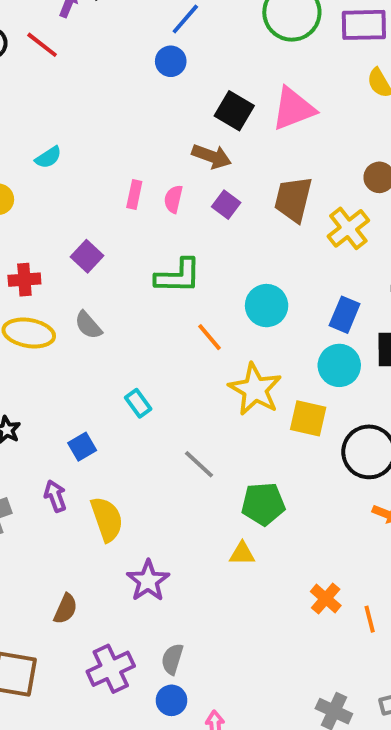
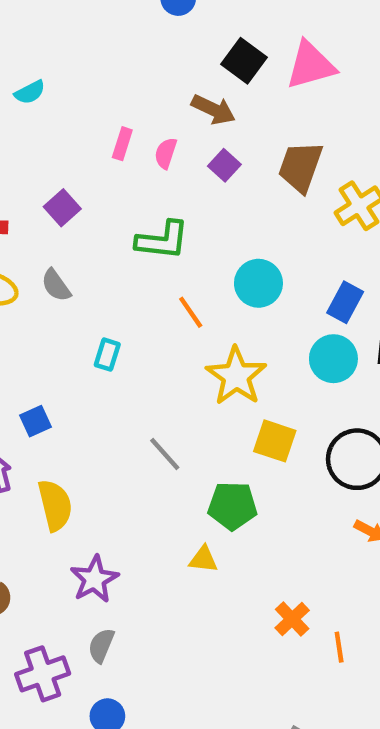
cyan rectangle: (138, 403) -> (107, 355), moved, turned 48
yellow square: (308, 418) -> (275, 441), moved
gray semicircle: (172, 659) -> (101, 645), moved

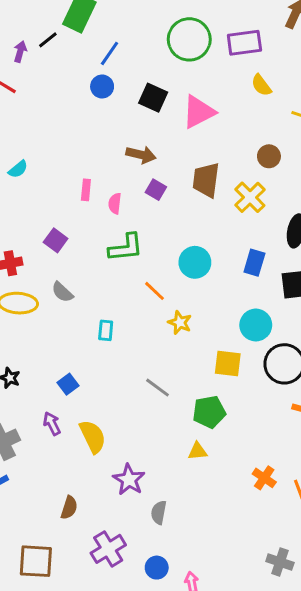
black square: (244, 61) -> (153, 98), moved
pink semicircle: (166, 153) -> (115, 203), moved
cyan circle: (333, 359) -> (256, 325), moved
yellow star: (236, 376) -> (180, 323), moved, size x0.6
gray semicircle: (101, 645) -> (159, 512), moved

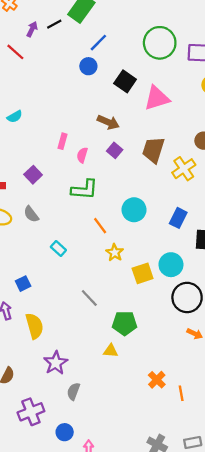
cyan rectangle: (106, 330) -> (58, 249), turned -63
yellow square: (228, 364) -> (143, 273), moved, turned -35

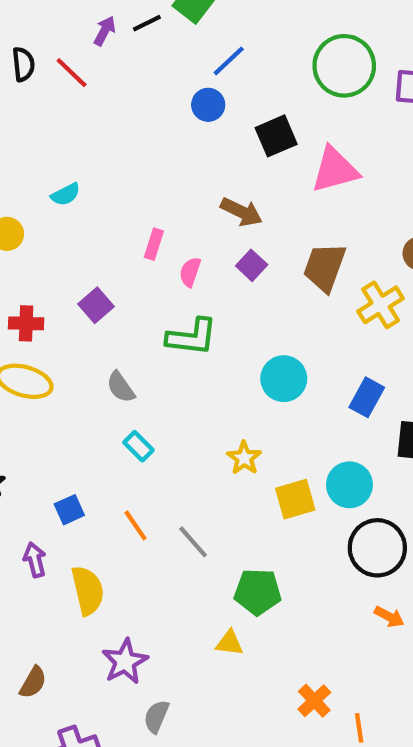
black square: (125, 81) -> (276, 136), turned 30
gray semicircle: (31, 214) -> (121, 387), moved
orange line: (100, 226) -> (136, 525), moved

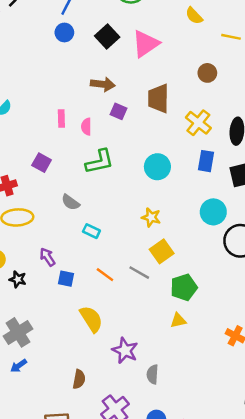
yellow cross: (381, 305) -> (198, 123), moved
yellow square: (295, 499) -> (162, 251), moved
blue square: (69, 510) -> (66, 279), turned -35
purple arrow: (35, 560) -> (47, 257), moved

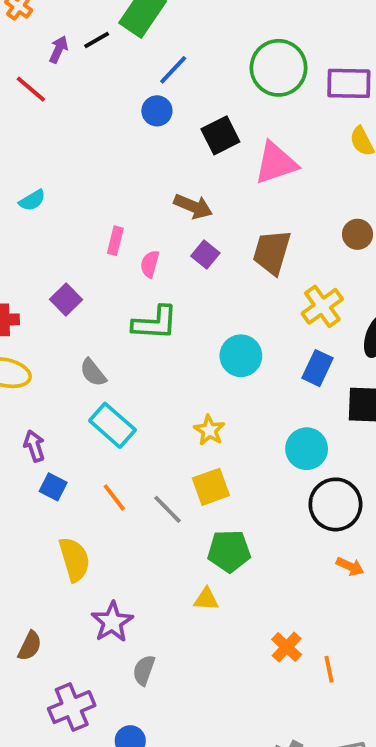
cyan rectangle: (91, 231) -> (112, 425), size x1.6

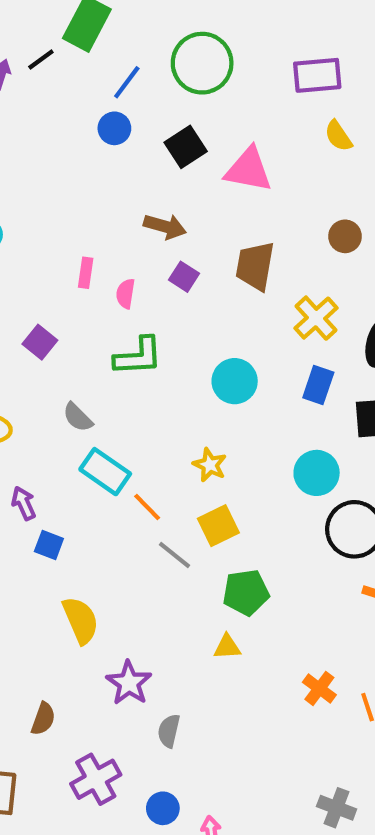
green circle: (279, 68) -> (202, 63), moved
pink triangle: (276, 163) -> (248, 170), turned 36
orange line: (114, 498) -> (147, 507), moved

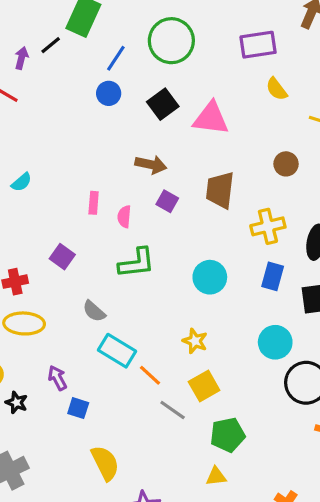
yellow cross: (316, 318) -> (268, 226), turned 32

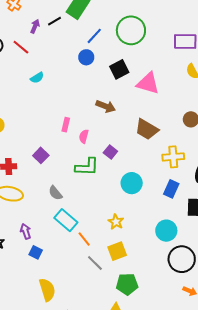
cyan semicircle: (21, 182) -> (37, 78), moved
brown trapezoid: (220, 190) -> (147, 129), turned -75
purple square: (167, 201) -> (110, 152), moved

